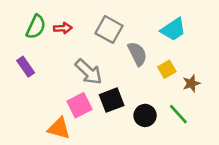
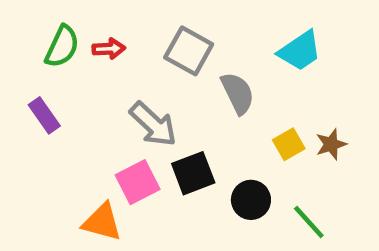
yellow square: (167, 69) -> (289, 144), moved
green line: (178, 114) -> (309, 222), moved

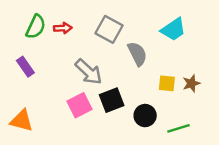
yellow square: (289, 144) -> (167, 83), turned 36
orange triangle: (102, 222) -> (22, 121), moved
green line: (309, 222) -> (179, 128), turned -65

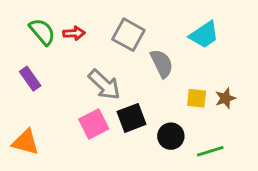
green semicircle: (36, 27) -> (42, 32), turned -65

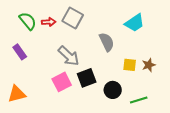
gray square: (128, 35) -> (73, 18), moved
orange triangle: (26, 142) -> (17, 94), turned -30

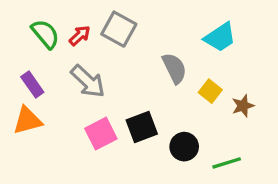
red arrow: (49, 22) -> (80, 36), turned -40
gray arrow: (69, 56) -> (88, 81), moved
yellow square: (130, 65) -> (210, 91), moved, turned 32
orange triangle: (17, 94) -> (27, 120), moved

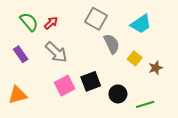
gray square: (119, 29) -> (96, 19), moved
orange triangle: (27, 120) -> (18, 95), moved

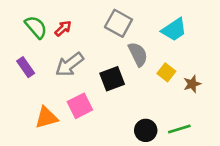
gray arrow: (56, 52) -> (70, 65), turned 100
black square: (91, 81) -> (112, 79), moved
black circle: (118, 94) -> (146, 130), moved
orange triangle: (18, 95) -> (46, 117), moved

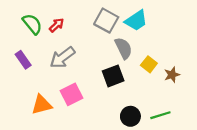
cyan trapezoid: (174, 30) -> (136, 21), moved
black square: (112, 79) -> (113, 76), moved

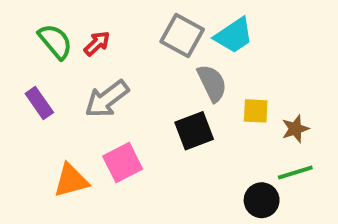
yellow square: (149, 64) -> (256, 111), turned -35
green line: (160, 115) -> (295, 172), moved
black circle: (130, 116) -> (262, 200), moved

